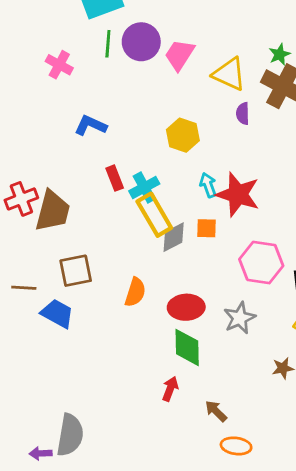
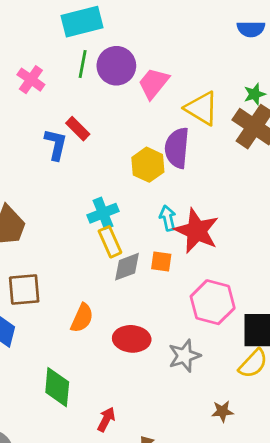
purple semicircle: (243, 114) -> (177, 148), moved, size x1.8
blue L-shape: (91, 125) -> (56, 144), turned 72
red rectangle: (115, 178) -> (78, 129), moved, turned -30
yellow rectangle: (154, 215) -> (110, 242), size x0.7
green diamond: (187, 347) -> (57, 387), moved

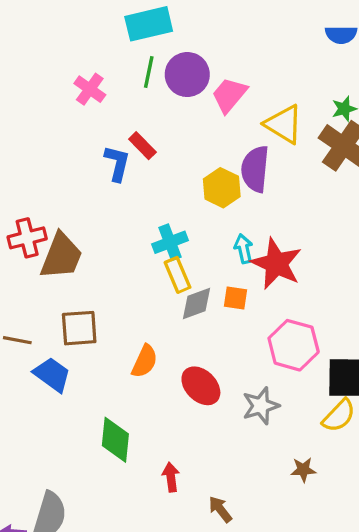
red ellipse: (132, 339) -> (201, 386), turned 40
red arrow: (106, 419) -> (171, 477), turned -35

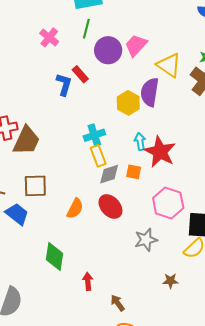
purple circle: (187, 75) -> (108, 50), moved
red ellipse: (201, 386) -> (110, 207), moved

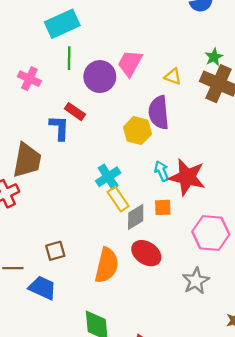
yellow triangle: (169, 65) -> (173, 77), size x0.6
brown trapezoid: (26, 141) -> (27, 160), moved
brown square: (35, 186) -> (55, 251), size x0.7
orange semicircle: (75, 209) -> (107, 265), size x1.4

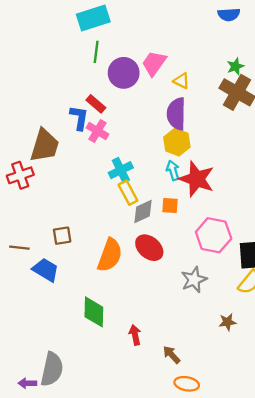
yellow triangle: (173, 77) -> (181, 81), moved
pink cross: (29, 79) -> (98, 131), moved
yellow hexagon: (137, 131) -> (177, 142), moved

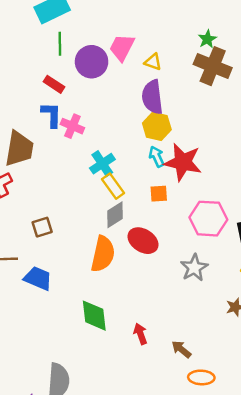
red rectangle: (96, 104) -> (54, 84), moved
gray diamond: (143, 212) -> (115, 215), moved
brown square: (62, 236) -> (42, 227), moved

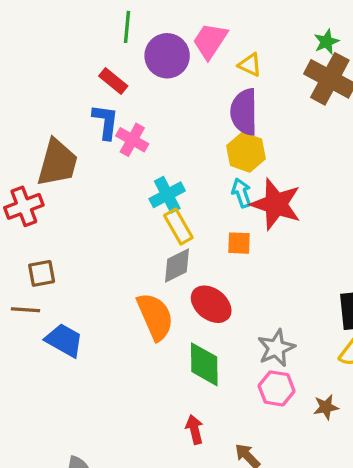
pink hexagon: (208, 219) -> (277, 388), moved, size x0.7
brown square: (42, 227) -> (42, 273), moved
orange semicircle: (103, 254) -> (155, 317), turned -42
green diamond: (94, 316) -> (204, 364), moved

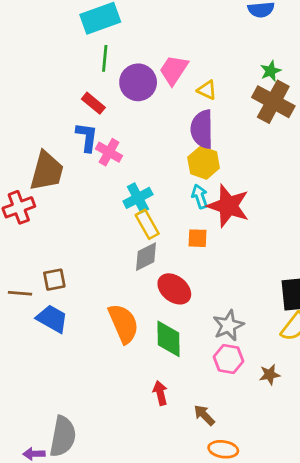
brown square: (42, 273) -> (54, 280), moved
orange semicircle: (155, 317) -> (123, 323), moved

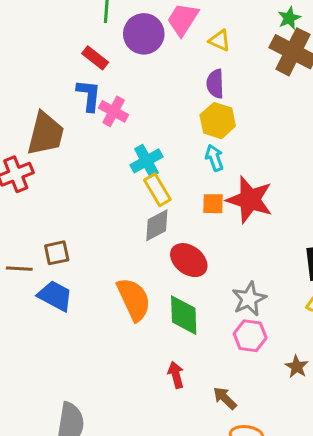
purple semicircle: (202, 129) -> (215, 84), size x0.7
red star: (228, 206) -> (250, 200), moved
brown star: (270, 375) -> (297, 367), moved, turned -30

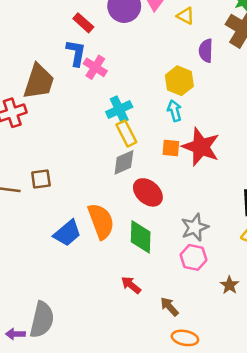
purple semicircle: (215, 84) -> (206, 51), moved
blue trapezoid: (55, 296) -> (67, 233), moved, turned 108
red arrow: (176, 375) -> (131, 285), turned -40

